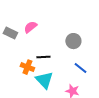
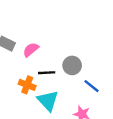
pink semicircle: (30, 27) -> (31, 50), moved
gray circle: (73, 41) -> (72, 65), moved

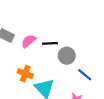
black line: (47, 73) -> (50, 43), moved

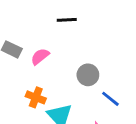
black line: (50, 43) -> (67, 20), moved

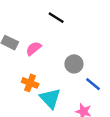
black line: (67, 20) -> (56, 18), turned 35

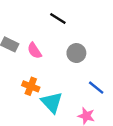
pink semicircle: (34, 48) -> (34, 51), turned -84
gray circle: (74, 64) -> (76, 53), moved

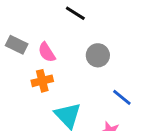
orange cross: (31, 86) -> (42, 81), moved, turned -35

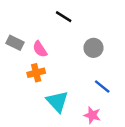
gray circle: (98, 55) -> (93, 48), moved

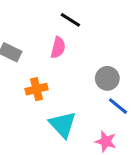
gray circle: (93, 48) -> (107, 78), moved
pink semicircle: (40, 49) -> (58, 48), moved, turned -133

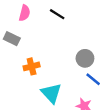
pink semicircle: (58, 48) -> (25, 13), moved

